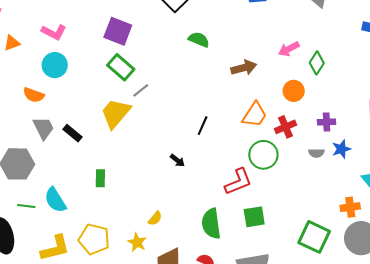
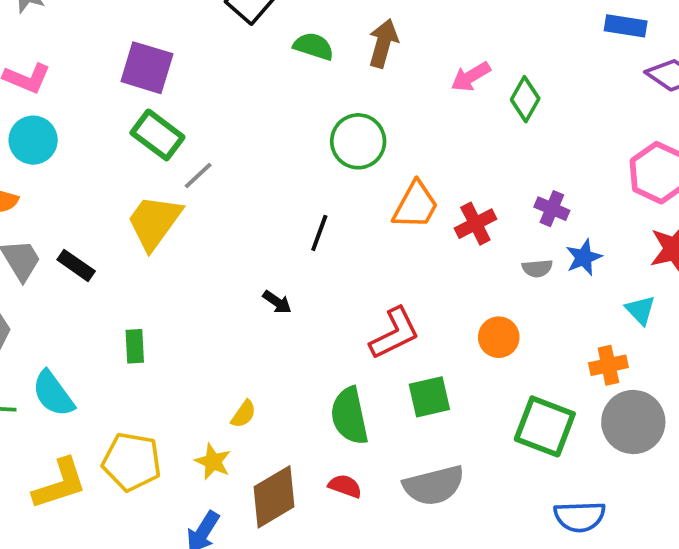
green semicircle: (199, 40) -> (314, 46), moved
brown arrow: (244, 68) -> (383, 43), moved, turned -55
orange circle: (294, 91) -> (499, 337), moved
purple cross: (327, 122) -> (552, 209), turned 30
green circle: (263, 155) -> (358, 141), moved

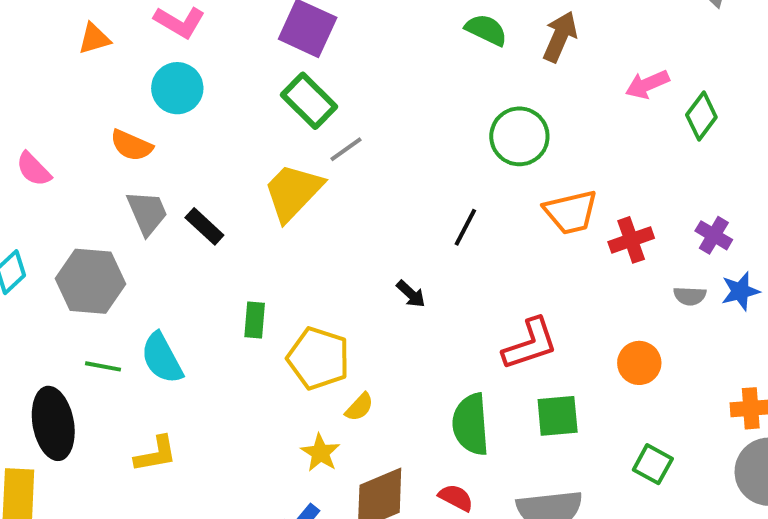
orange trapezoid: (416, 205) -> (571, 212), turned 40
green square: (545, 426) -> (653, 464), moved, size x0.6
yellow pentagon: (132, 462) -> (318, 358), moved
yellow L-shape: (60, 484) -> (156, 454), size x0.7

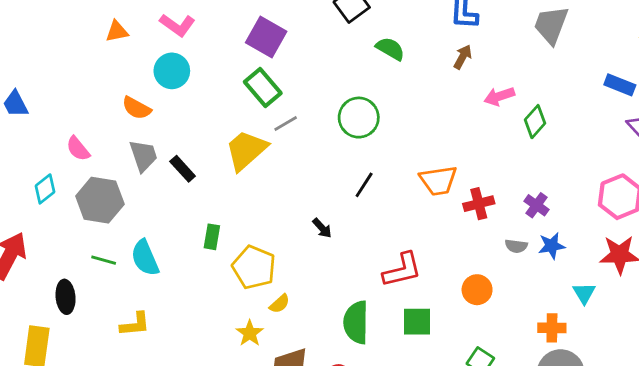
brown arrow: (560, 37) -> (463, 57), moved, size x0.7
green circle: (519, 136) -> (359, 118), moved
pink semicircle: (34, 169) -> (78, 149), moved
black ellipse: (53, 423) -> (66, 297), size x0.7

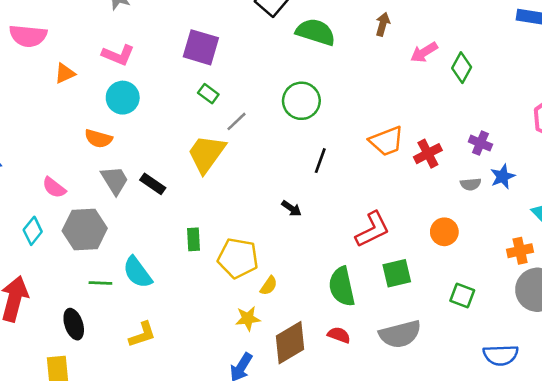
green semicircle: (390, 49) -> (316, 32), size x1.4
green rectangle: (263, 87) -> (208, 94), size x0.6
yellow star: (250, 333) -> (248, 319), turned -30

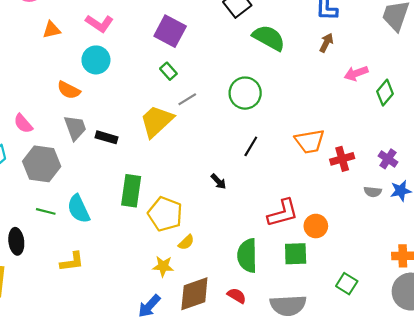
black rectangle: (153, 184) -> (106, 137), turned -30
orange circle: (444, 232) -> (316, 226), moved
green rectangle: (194, 239) -> (131, 191), size x1.6

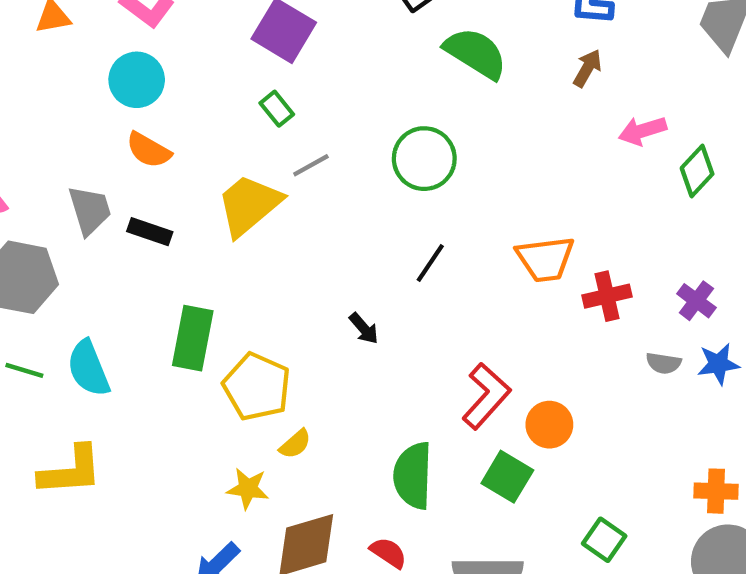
orange semicircle: (69, 90) -> (149, 150), moved
red L-shape: (283, 213) -> (486, 396), turned -36
green square: (296, 254) -> (507, 477), turned 30
yellow L-shape: (72, 262) -> (71, 471), size x1.4

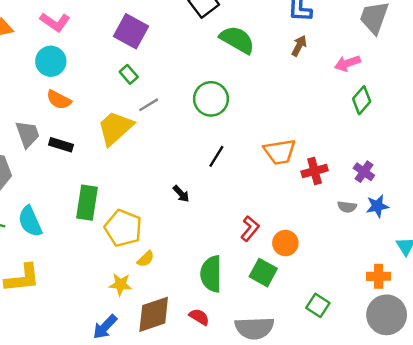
pink arrow: (642, 131) -> (347, 63), moved
red L-shape: (486, 396) -> (250, 229), size x0.7

